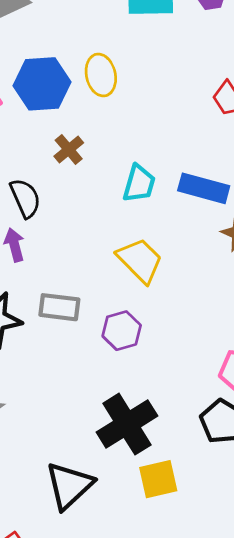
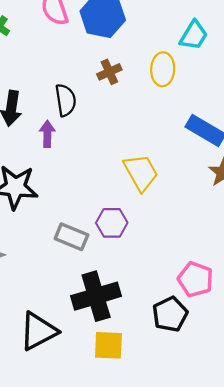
yellow ellipse: (101, 75) -> (163, 69), moved
cyan trapezoid: (139, 184) -> (194, 35), moved
gray rectangle: (59, 307) -> (71, 237), moved

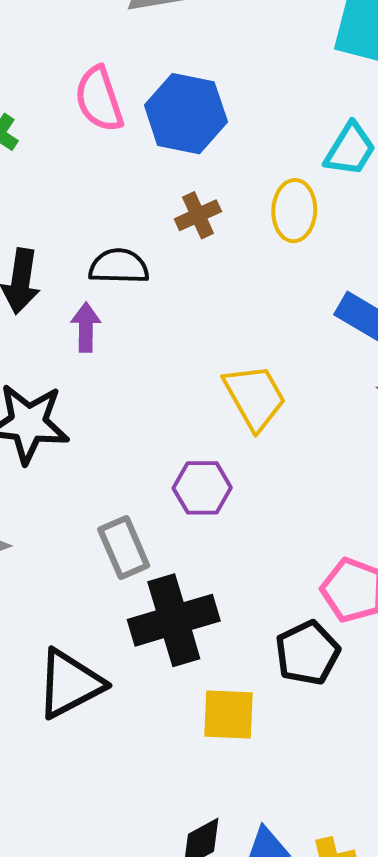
black semicircle: (66, 100) -> (119, 266), turned -80
gray rectangle: (71, 237) -> (124, 547), moved, turned 44
yellow square: (108, 345) -> (229, 714), moved

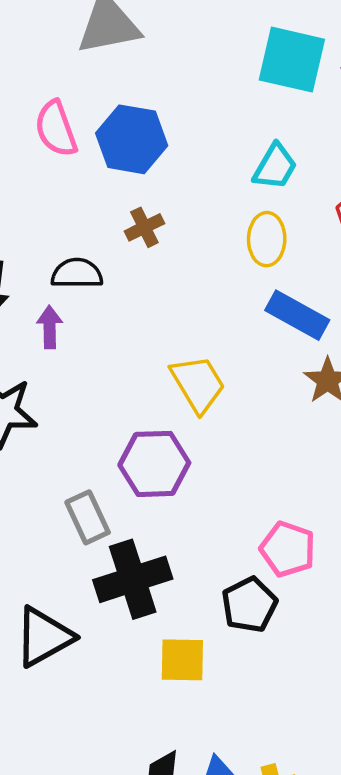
yellow ellipse: (294, 211) -> (267, 239), moved
purple hexagon: (202, 488) -> (154, 464), size x1.4

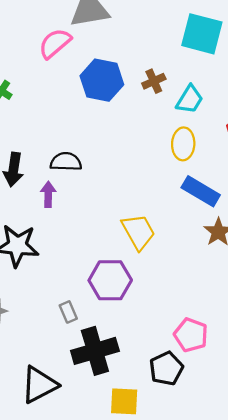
pink semicircle: (56, 129) -> (55, 43), moved, turned 68
brown cross: (144, 227) -> (154, 81), moved
gray rectangle: (88, 517) -> (68, 312), size x0.7

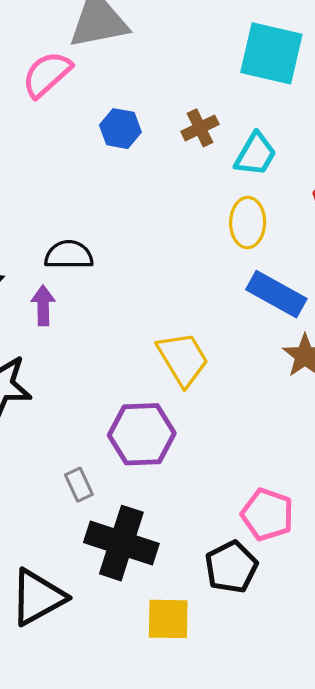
blue hexagon: (102, 80) -> (120, 129), size x0.6
black cross: (95, 351) -> (121, 543), turned 36

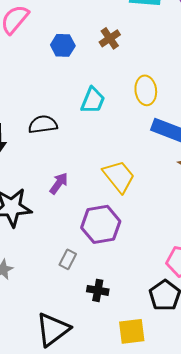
cyan trapezoid: (255, 154) -> (93, 100), moved
purple arrow: (43, 305) -> (59, 183), moved, turned 45
gray rectangle: (79, 485) -> (68, 259), turned 60
black cross: (121, 543) -> (98, 290), size x0.5

